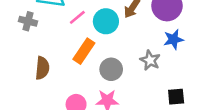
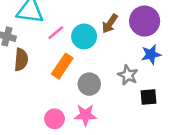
brown semicircle: (42, 68) -> (21, 60), moved
black square: (176, 97) -> (148, 97), moved

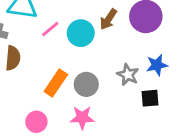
blue star: (151, 54) -> (157, 65), moved
orange rectangle: (62, 66) -> (56, 83), moved
pink circle: (55, 119) -> (36, 122), moved

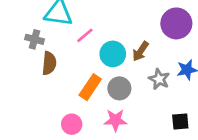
brown arrow: (108, 19) -> (141, 51), moved
cyan circle: (81, 33) -> (113, 54), moved
black square: (150, 98) -> (180, 122), moved

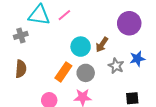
pink line: (85, 35) -> (64, 15), moved
gray cross: (35, 39) -> (21, 35), turned -32
brown semicircle: (49, 63) -> (21, 69), moved

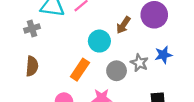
brown arrow: (102, 45) -> (123, 25), moved
gray circle: (86, 73) -> (117, 71), moved

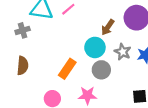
cyan circle: (99, 41) -> (95, 47), moved
gray star: (139, 63) -> (123, 52), moved

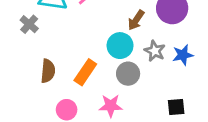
gray cross: (23, 30) -> (29, 24), turned -32
brown semicircle: (23, 66) -> (48, 71), moved

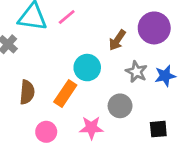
cyan circle: (120, 46) -> (87, 68), moved
gray circle: (128, 74) -> (120, 106), moved

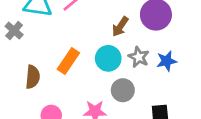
cyan circle: (87, 68) -> (108, 58), moved
orange rectangle: (65, 94) -> (68, 61), moved

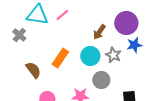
blue star: (167, 61) -> (134, 45), moved
brown semicircle: (33, 77) -> (33, 70), turned -42

